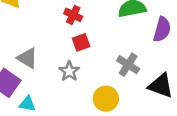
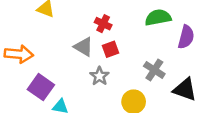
gray triangle: (27, 58) -> (84, 47), moved

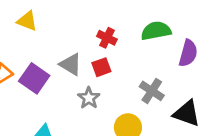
red cross: (103, 24) -> (107, 38), moved
purple square: (41, 87) -> (34, 78), moved

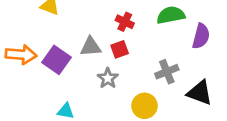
gray triangle: (71, 64) -> (91, 47), turned -35
gray cross: (152, 91) -> (167, 72), turned 35

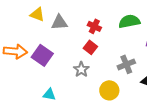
gray triangle: (91, 47) -> (59, 22), moved
red square: (120, 49) -> (90, 47), turned -32

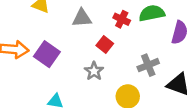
gray triangle: (59, 22) -> (82, 18), moved
red cross: (94, 26) -> (122, 19), moved

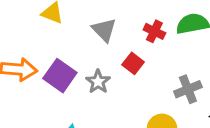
gray triangle: (82, 18) -> (104, 30), turned 50
gray star: (94, 71) -> (98, 82), moved

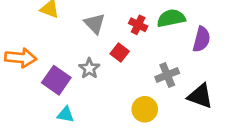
purple square: (60, 76) -> (56, 80), moved

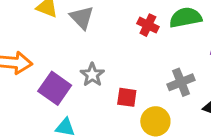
gray triangle: (95, 23) -> (82, 18), moved
red square: (120, 53) -> (127, 97), moved, turned -30

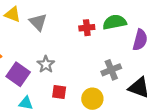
red cross: (148, 25) -> (87, 28), turned -32
red square: (127, 97) -> (59, 92), moved

